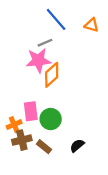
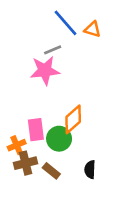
orange triangle: (92, 25) -> (92, 29), moved
orange diamond: (52, 75) -> (73, 119), moved
black semicircle: (77, 146) -> (90, 170), turned -48

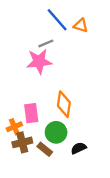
orange diamond: (73, 119) -> (64, 104), turned -40
green circle: (59, 139) -> (56, 132), moved
black semicircle: (90, 170) -> (79, 148), turned 63

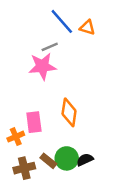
green circle: (56, 132) -> (67, 158), moved
brown cross: (22, 142) -> (24, 168), moved

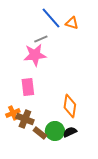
orange diamond: (69, 112) -> (70, 106), moved
pink rectangle: (34, 122) -> (28, 87), moved
brown cross: (24, 168) -> (25, 119), moved, turned 36

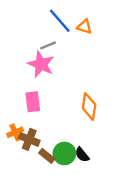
pink star: (35, 55) -> (41, 64), turned 30
orange diamond: (70, 106) -> (89, 107), moved
black semicircle: (70, 132) -> (82, 155), turned -104

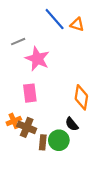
gray line: (48, 45) -> (18, 42), moved
black semicircle: (82, 155) -> (72, 124), moved
brown rectangle: (47, 156) -> (43, 142), turned 56

